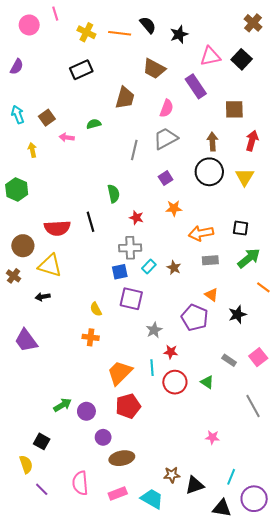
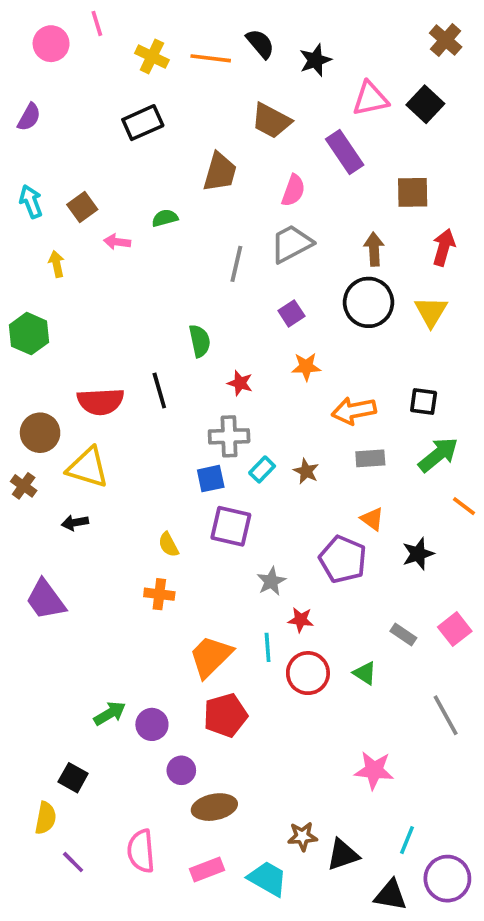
pink star: (212, 437) -> (374, 770), size x1.5
yellow semicircle: (26, 464) -> (46, 818), turned 30

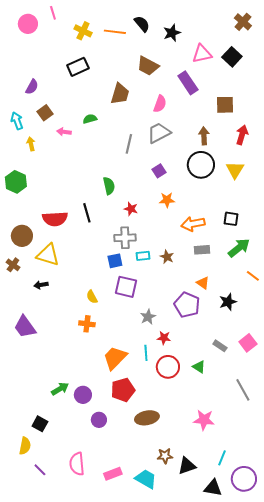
purple semicircle: (29, 117) -> (32, 87), moved
cyan arrow: (31, 201) -> (17, 121), moved
cyan rectangle: (262, 469) -> (143, 256), turned 40
brown ellipse: (214, 807) -> (147, 418), moved

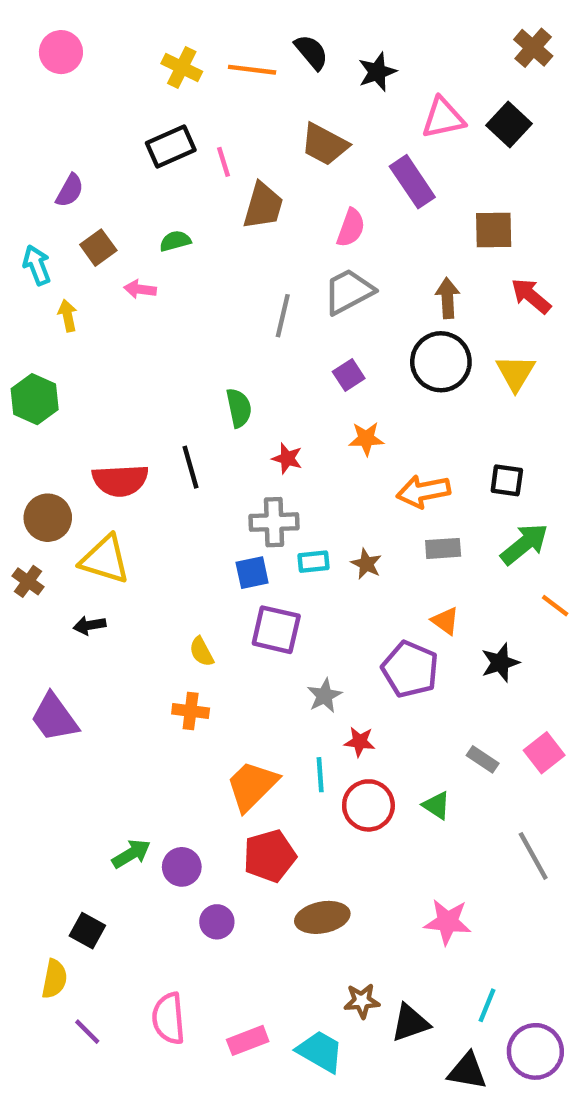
pink line: (53, 13) -> (223, 162), moved
green semicircle: (90, 119) -> (175, 241), moved
red arrow: (242, 135) -> (531, 296), turned -66

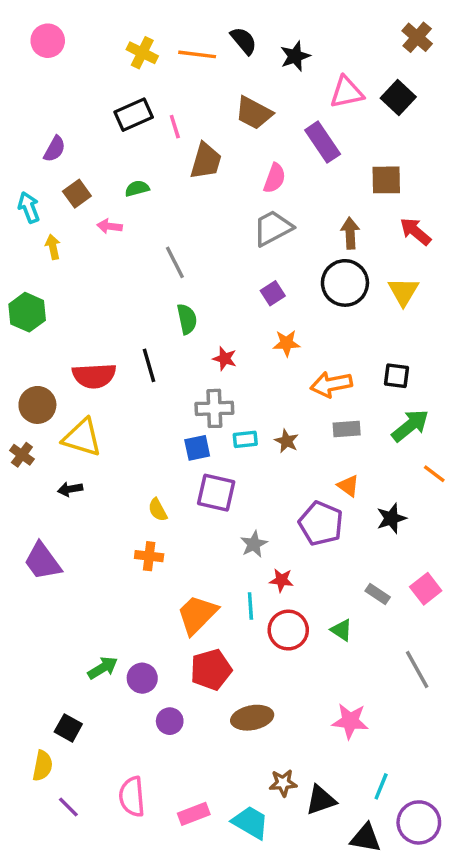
gray line: (283, 316) -> (175, 262), moved, turned -40

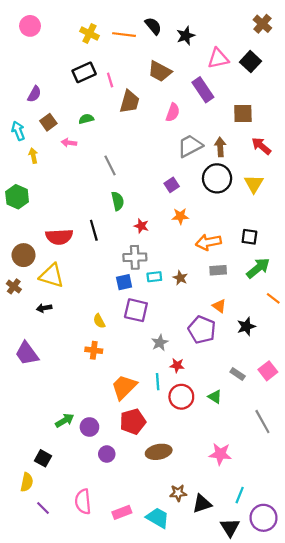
gray trapezoid: (273, 228) -> (190, 146), moved
black triangle: (366, 838) -> (230, 528), turned 48

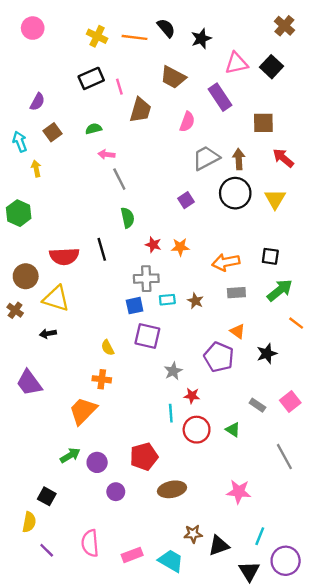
pink arrow: (69, 143) -> (106, 154), moved
orange star: (180, 216) -> (180, 247), moved
orange trapezoid: (124, 387) -> (83, 411), moved

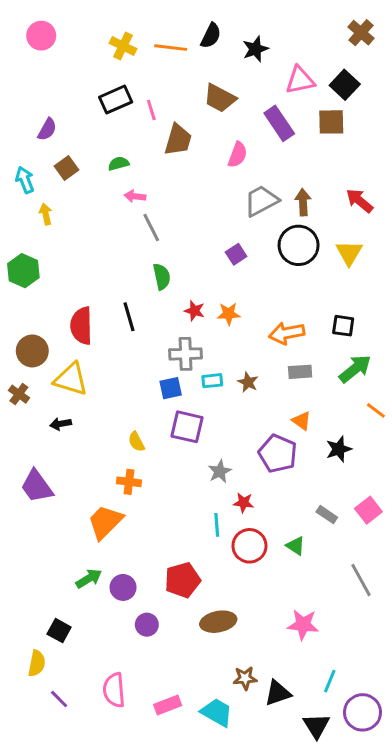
black semicircle: (166, 28) -> (211, 36), turned 66
brown square: (263, 123) -> (331, 122), moved
red semicircle: (64, 256) -> (81, 326), turned 92

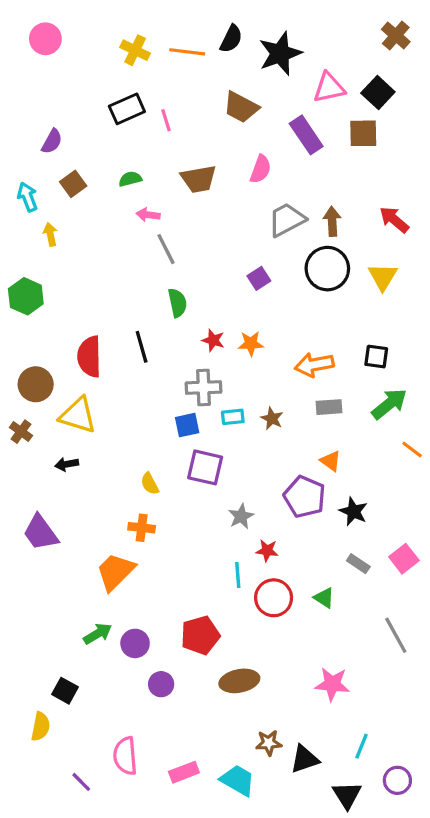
black star: (255, 49) -> (280, 53), size x1.5
brown trapezoid: (178, 140) -> (199, 179), moved, turned 64
black star: (339, 449) -> (353, 511), moved, turned -30
purple line: (59, 699) -> (81, 782), moved
purple circle: (362, 712) -> (397, 780), size x0.7

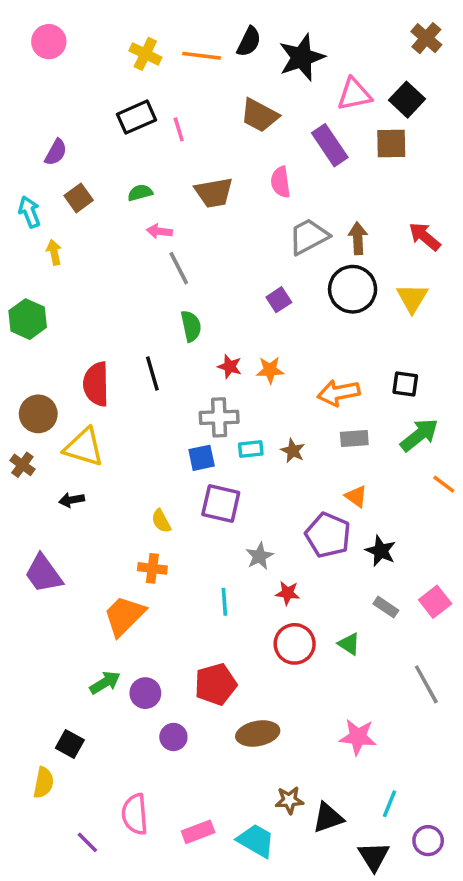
pink semicircle: (261, 169) -> (281, 182), turned 152
cyan line: (238, 575) -> (224, 602), moved

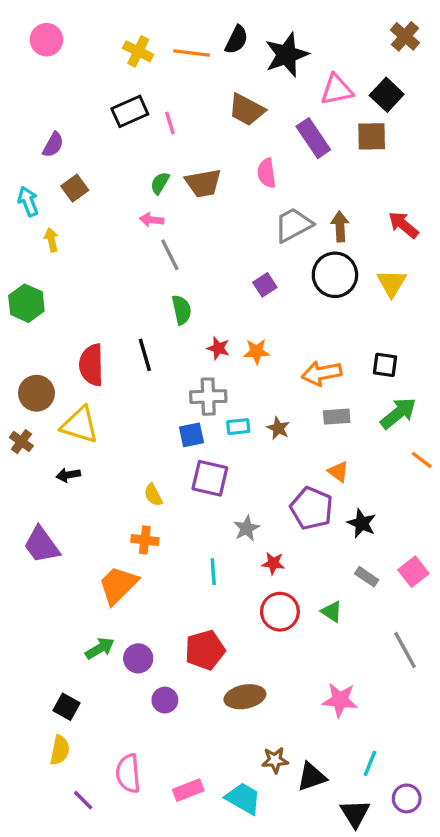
green semicircle: (140, 193) -> (160, 183), moved, turned -45
yellow semicircle: (44, 783) -> (60, 750), moved

